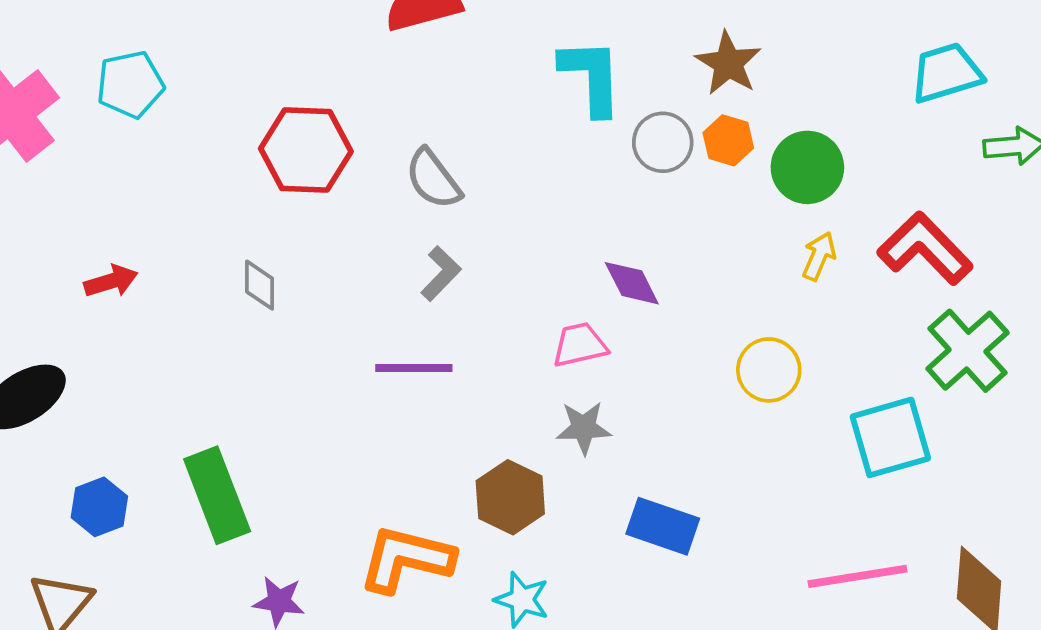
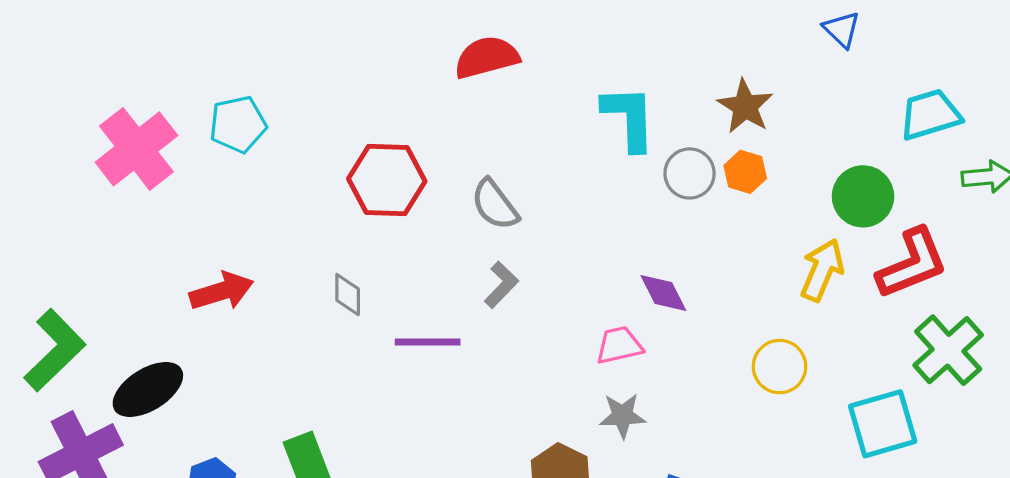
green circle: (807, 167) -> (863, 196), moved
red L-shape: (925, 248) -> (912, 263), turned 112
yellow arrow: (819, 256) -> (822, 270), size x1.5
red arrow: (111, 281) -> (222, 291), size x1.4
purple line: (414, 368) -> (428, 342), moved

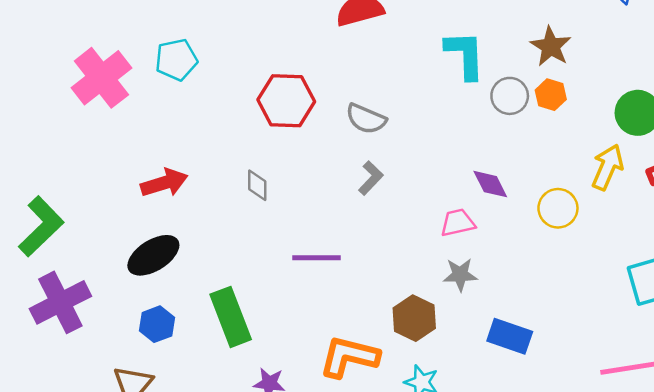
gray semicircle: (495, 205) -> (366, 119), turned -30
purple line: (428, 342) -> (316, 258), moved
yellow circle: (780, 367) -> (558, 208), moved
black ellipse: (148, 389) -> (153, 255), moved

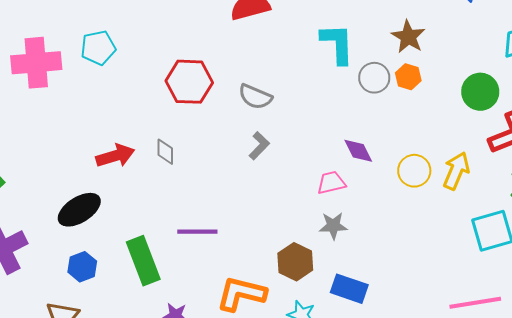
pink cross: (101, 78) -> (36, 63), turned 33
yellow arrow: (607, 167) -> (456, 171), moved
red arrow: (164, 183) -> (115, 156), moved
purple line: (316, 258) -> (197, 232), moved
blue rectangle: (510, 336) -> (349, 289), moved

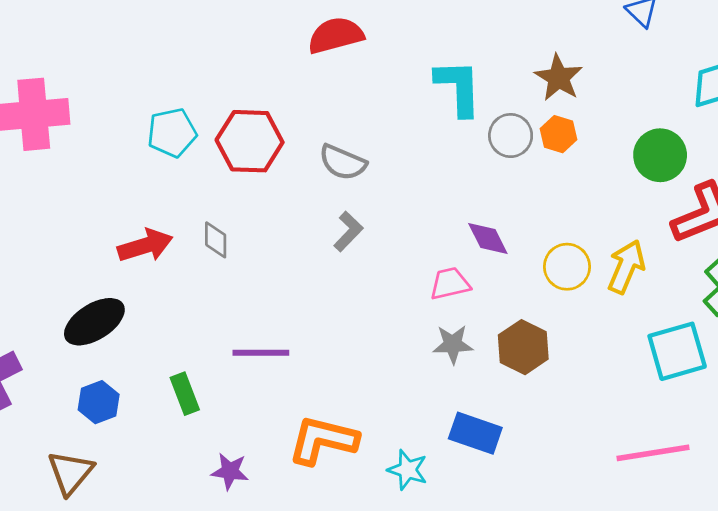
cyan pentagon: (98, 48) -> (172, 133), moved
green rectangle: (143, 261) -> (185, 394), size x0.6
brown hexagon: (295, 262) -> (523, 347), moved

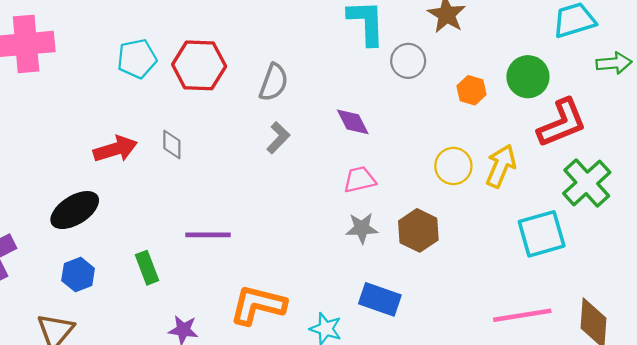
orange hexagon: (559, 134) -> (471, 90), moved
gray semicircle: (343, 162) -> (274, 82), turned -93
purple diamond: (488, 238) -> (353, 122), moved

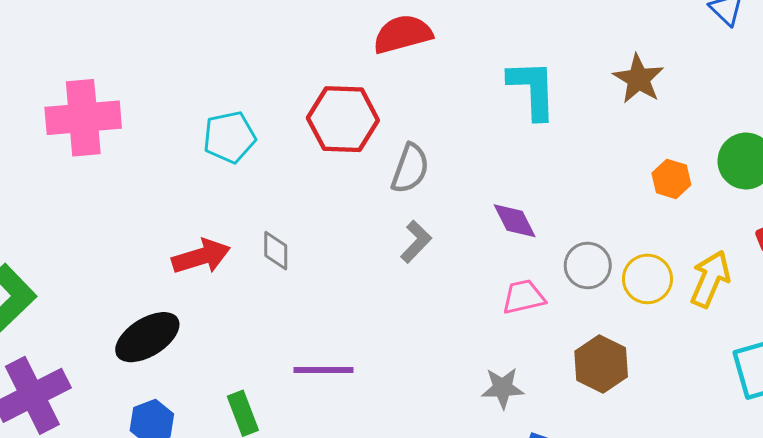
gray circle: (408, 61) -> (588, 266), moved
red hexagon: (199, 65) -> (343, 119), moved
gray star: (362, 228) -> (503, 388), moved

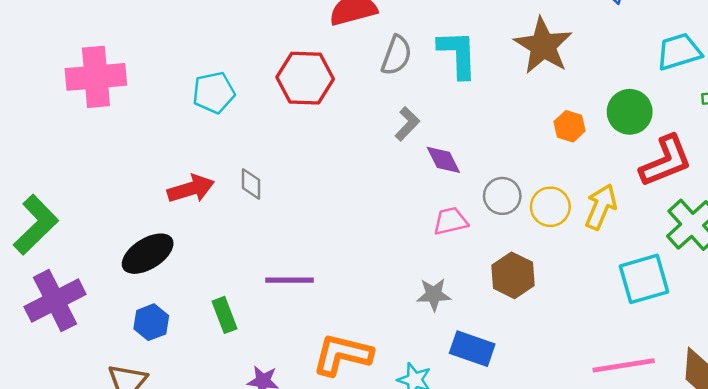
brown star: (638, 79) -> (543, 46), size x1.4
gray semicircle: (410, 168) -> (396, 55), moved
gray L-shape: (416, 242) -> (407, 124), moved

